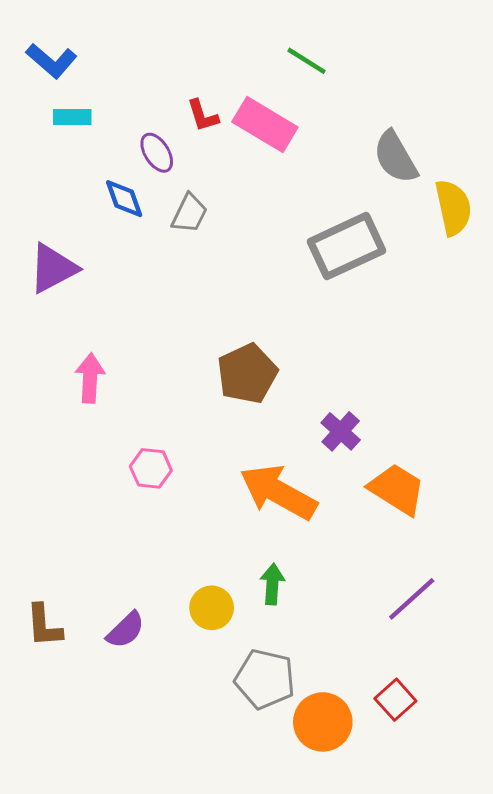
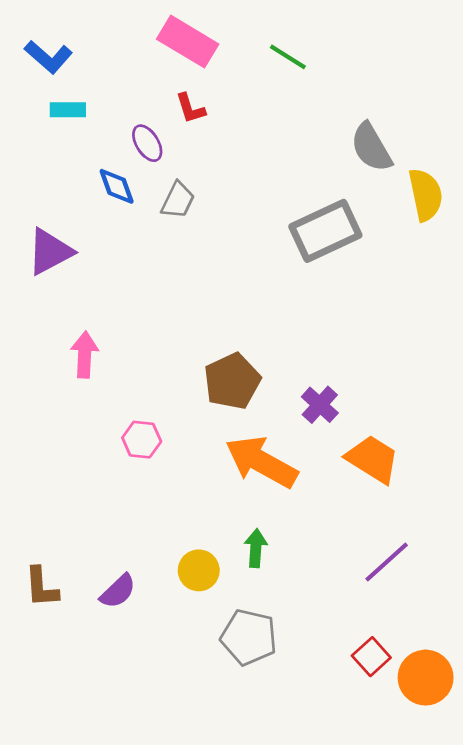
pink rectangle: (265, 125) -> (188, 42), moved
brown pentagon: (247, 374) -> (232, 381), moved
orange circle: (323, 722) -> (426, 678), moved

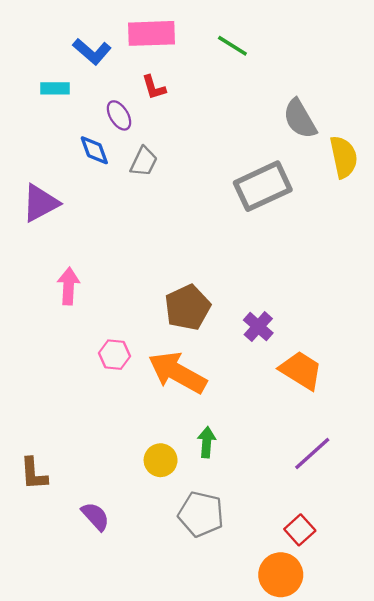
pink rectangle: (188, 42) -> (152, 33), turned -33
blue L-shape: (48, 57) -> (92, 51), moved
orange arrow: (261, 462) -> (177, 373), moved
purple semicircle: (118, 591) -> (95, 516), moved, turned -88
orange circle: (426, 678) -> (281, 575), moved

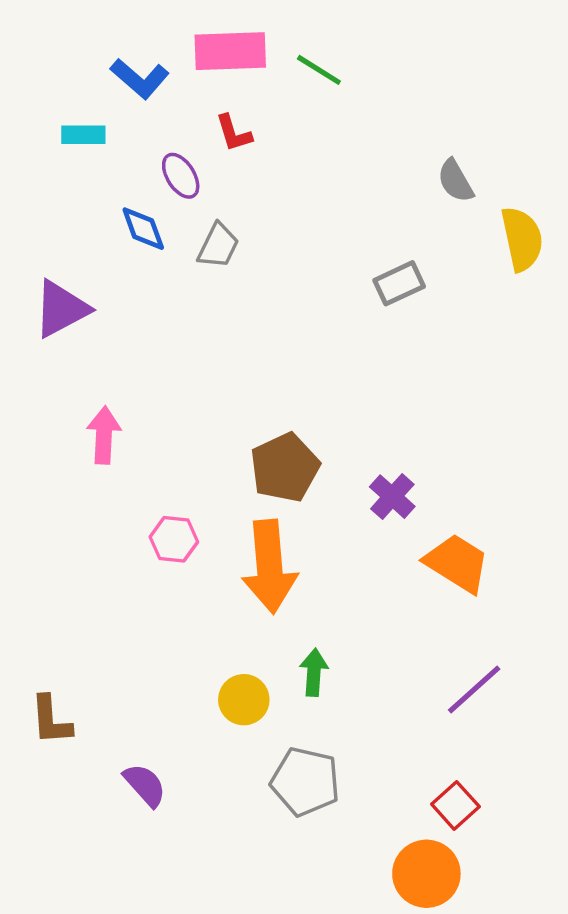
green line: (232, 46) -> (319, 70), moved
gray semicircle: (300, 119) -> (455, 181), size x0.7
gray rectangle: (263, 186) -> (399, 283), size x0.6
orange arrow: (177, 373) -> (269, 567), turned -124

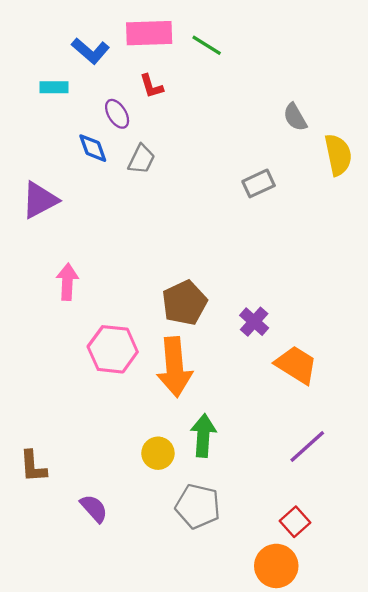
pink hexagon: (174, 539) -> (113, 349), size x1.6
green arrow: (314, 672) -> (203, 436), size x1.4

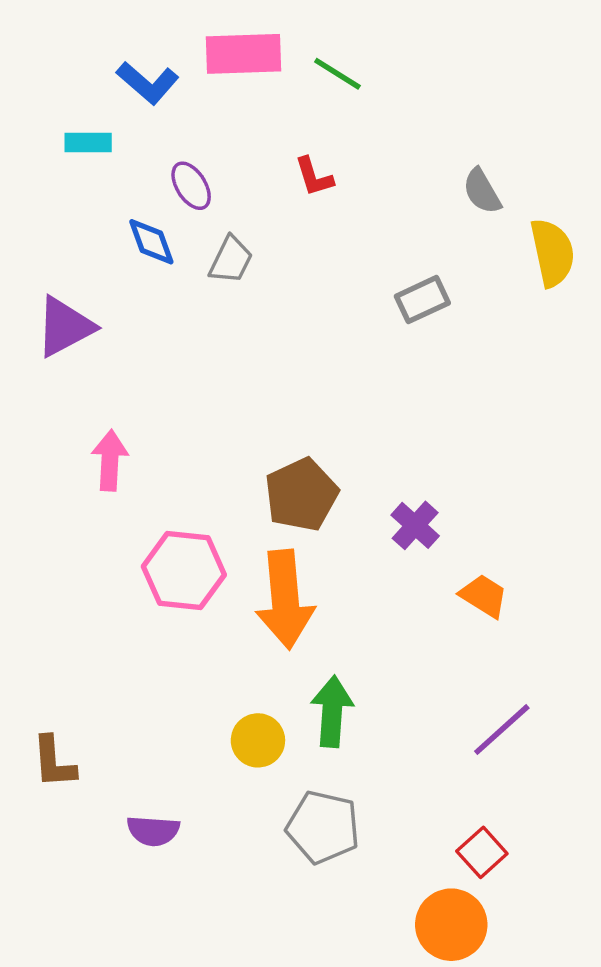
red L-shape: (151, 86) -> (314, 177), moved
orange trapezoid: (296, 365) -> (484, 596), size x0.7
purple semicircle: (94, 508) -> (153, 831), turned 136

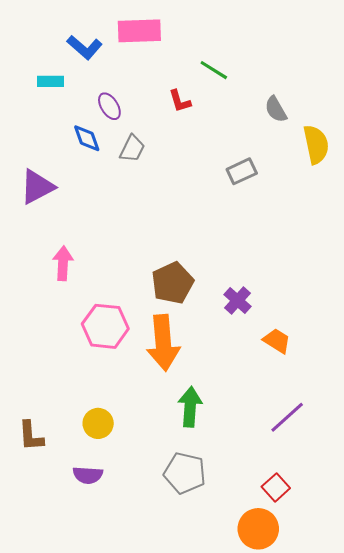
green line: (337, 74) -> (214, 70), moved
yellow circle: (258, 740) -> (98, 423), moved

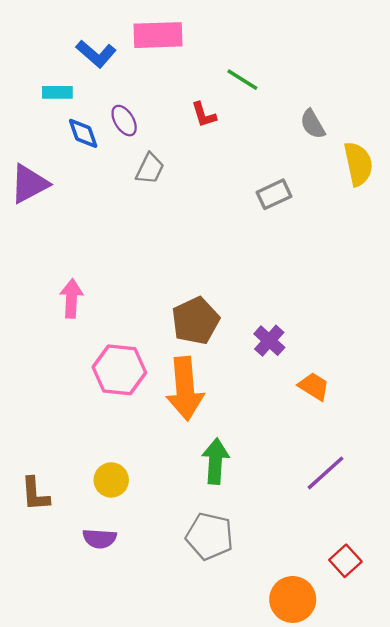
blue diamond: (87, 138) -> (83, 133), moved
purple triangle: (37, 187) -> (29, 184), moved
red square: (276, 487) -> (345, 561), moved

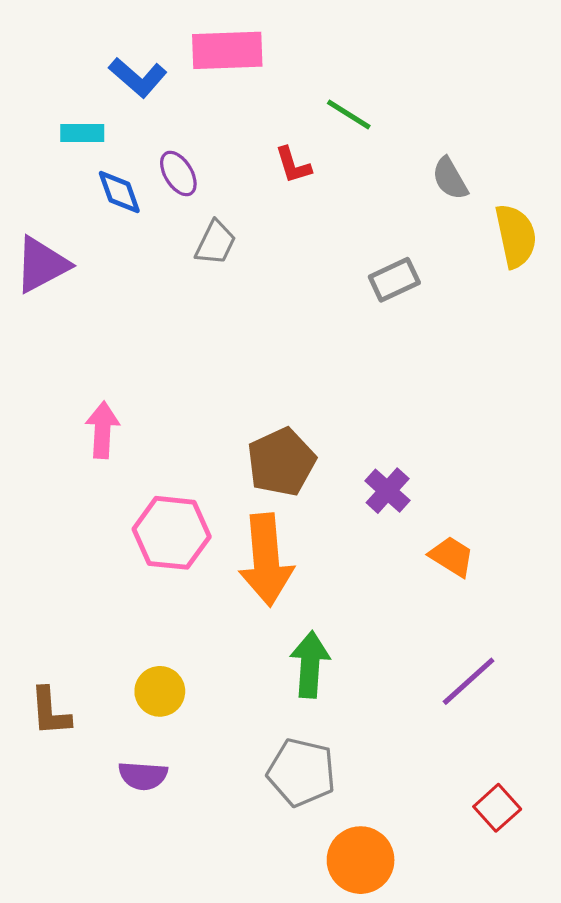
orange circle: (293, 599) -> (361, 860), moved

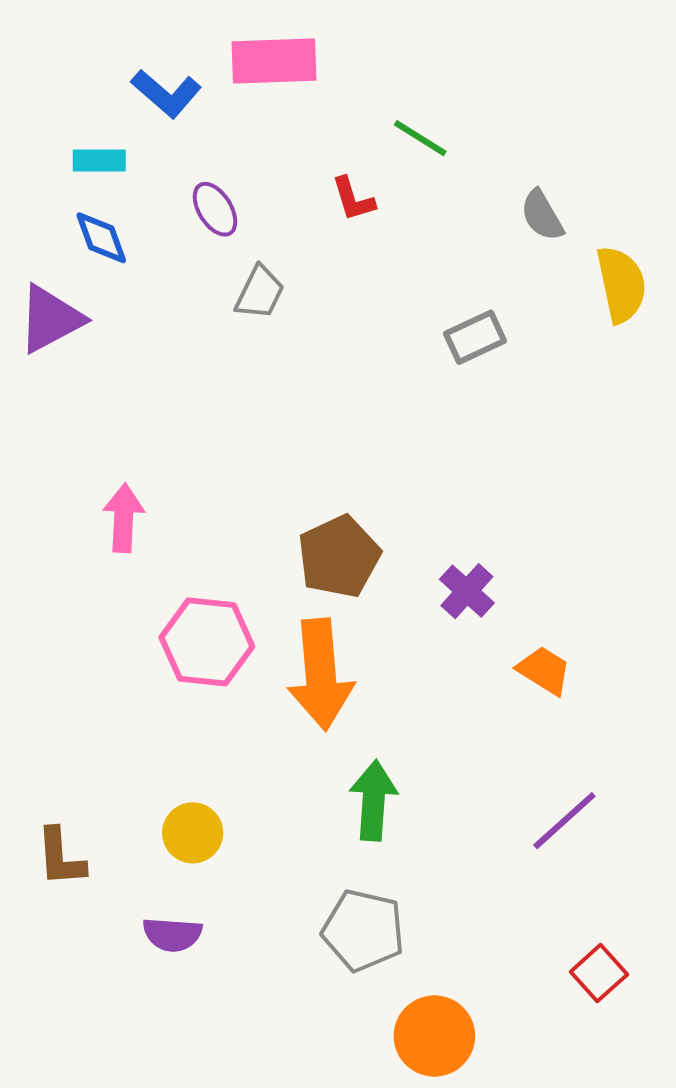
blue diamond: (119, 192) -> (101, 238), moved

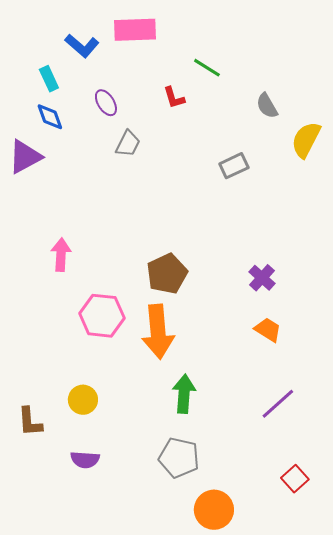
cyan rectangle: (99, 160) -> (49, 79), turned 65
yellow semicircle: (621, 284) -> (306, 140), turned -141
purple cross: (467, 591) -> (262, 278), moved
yellow circle: (193, 833) -> (83, 400), moved

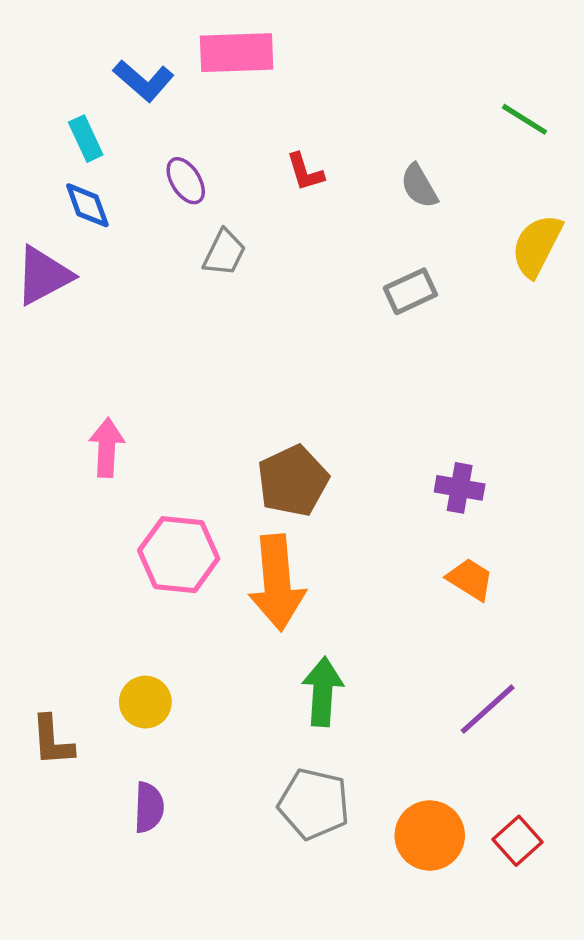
green line: (207, 68) -> (525, 119), moved
gray semicircle: (267, 106) -> (419, 186), moved
purple cross: (262, 278) -> (460, 488), turned -32
purple semicircle: (85, 460) -> (149, 807), turned -92
orange circle: (214, 510) -> (430, 835), moved

